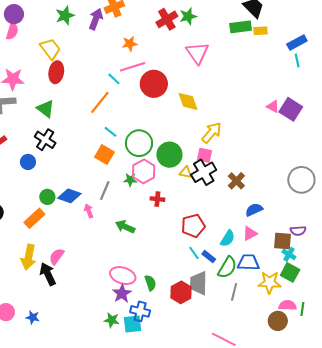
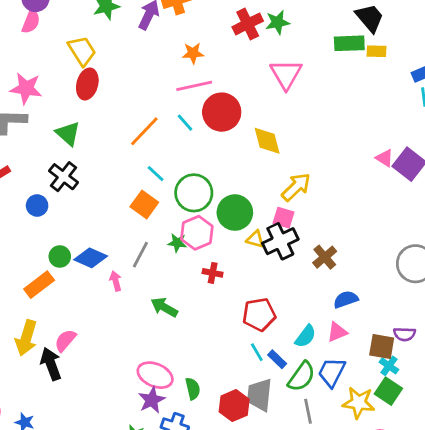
cyan line: (114, 79) -> (185, 123), moved
blue trapezoid: (249, 262) -> (332, 372), turned -70
gray line: (234, 292) -> (308, 411), turned -30

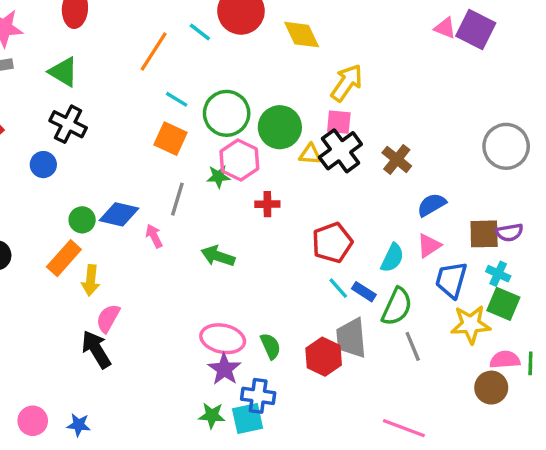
yellow arrow: (26, 338) -> (91, 280), moved, size x0.7
brown square: (382, 347) -> (484, 234), moved
blue trapezoid: (332, 372) -> (451, 280), moved

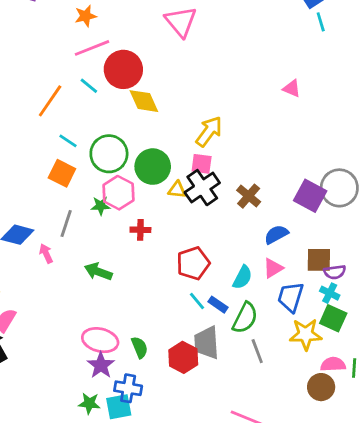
purple square: (476, 30) -> (310, 196), moved
yellow diamond: (302, 35) -> (144, 101), moved
purple semicircle: (509, 232) -> (335, 272), moved

